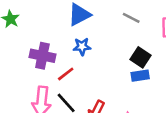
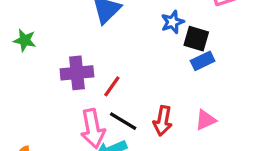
blue star: (82, 46) -> (172, 22), moved

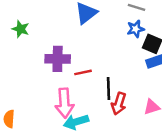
red line: (112, 86) -> (83, 72), turned 36
black line: (123, 121) -> (108, 89), moved, turned 50

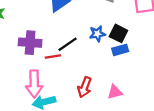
blue star: (136, 29) -> (97, 34), moved
black line: (108, 89) -> (68, 44), moved, turned 54

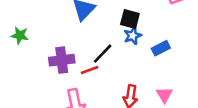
black square: (118, 33) -> (130, 19), moved
pink triangle: (115, 92) -> (164, 95), turned -35

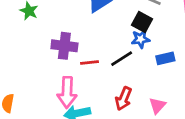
black line: (103, 54) -> (122, 59), moved

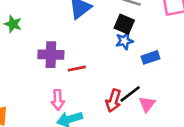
black line: (122, 59) -> (130, 94), moved
pink arrow: (67, 92) -> (58, 100), size x0.7

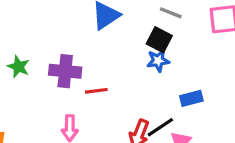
green star: (13, 24) -> (18, 67), moved
blue rectangle: (150, 57) -> (191, 98), moved

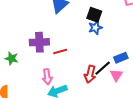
green star: (18, 67) -> (12, 58), moved
blue rectangle: (191, 98) -> (121, 58), moved

